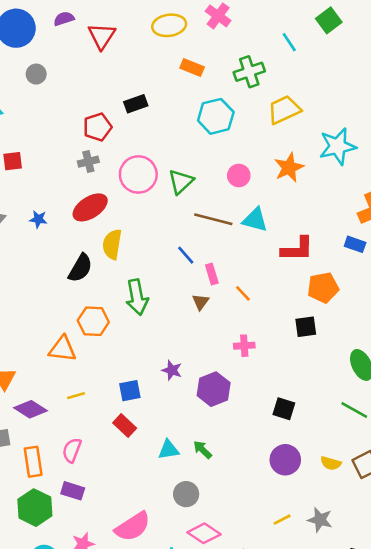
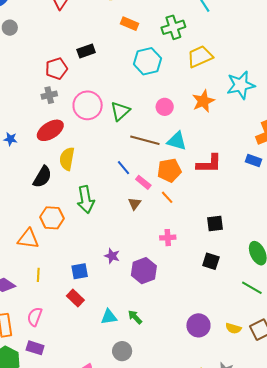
pink rectangle: (212, 274) -> (143, 182), turned -35
orange pentagon: (323, 288) -> (169, 170), moved
yellow line: (76, 396) -> (38, 275), turned -72
black square: (284, 409) -> (211, 261), moved

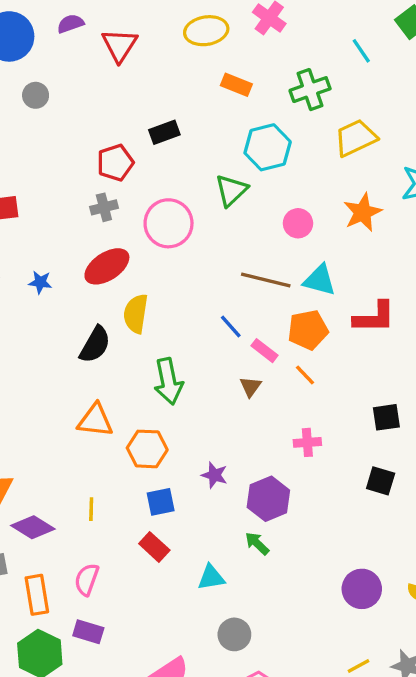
green triangle: (120, 111) -> (231, 190), moved
orange hexagon: (52, 218) -> (147, 449), moved
orange triangle: (28, 239) -> (95, 420), moved
green arrow: (135, 317) -> (257, 543), moved

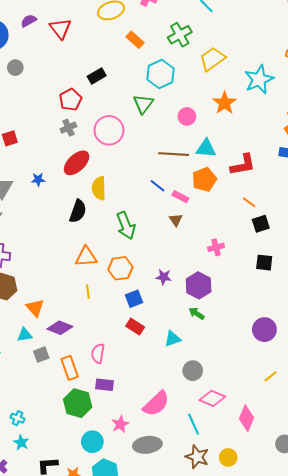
orange rectangle: (236, 85) -> (135, 40), turned 30
orange line: (305, 375) -> (249, 202), moved
yellow line: (91, 509) -> (88, 292), moved

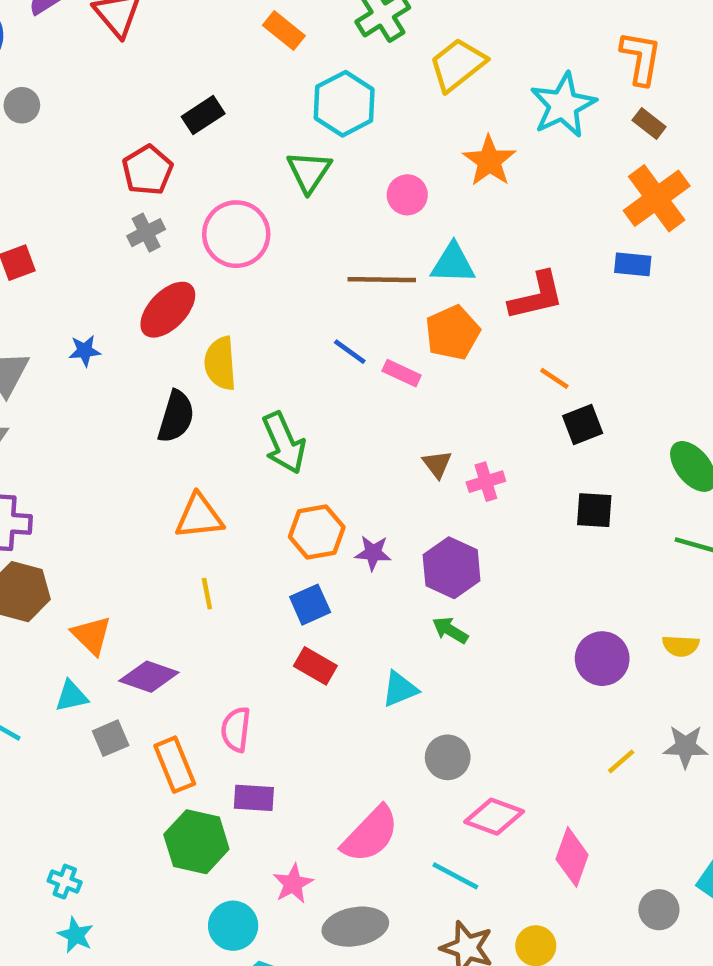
brown triangle: (176, 220) -> (437, 464), moved
orange hexagon: (120, 268) -> (317, 532), moved
cyan line: (194, 424) -> (455, 876), turned -35

